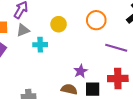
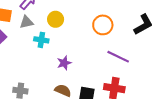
yellow circle: (59, 24) -> (56, 19), moved
purple star: (81, 71) -> (64, 63), moved

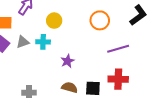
gray triangle: (26, 22) -> (23, 42), moved
purple line: (118, 57) -> (118, 49), turned -35

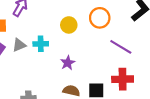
yellow circle: (54, 21) -> (69, 25), moved
purple line: (118, 49) -> (121, 47), turned 50

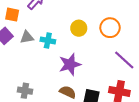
purple star: (68, 63) -> (70, 64), size x1.5

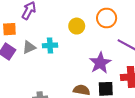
purple star: (70, 64) -> (100, 63), moved

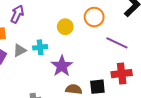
purple star: (100, 63) -> (62, 66), moved

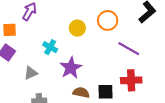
cyan cross: (40, 47) -> (50, 47), turned 32
gray triangle: (20, 50) -> (31, 73), moved

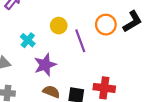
orange circle: (108, 20) -> (106, 25), moved
purple line: (129, 49) -> (80, 41), moved, turned 30

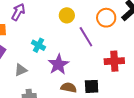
yellow circle: (59, 26) -> (67, 15), moved
red cross: (104, 88) -> (114, 61), moved

